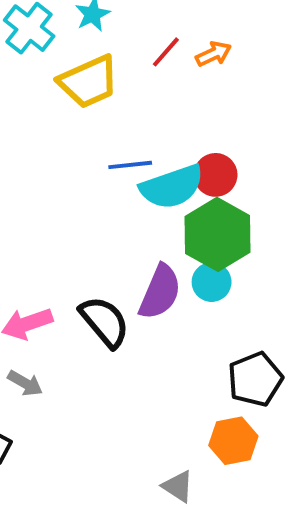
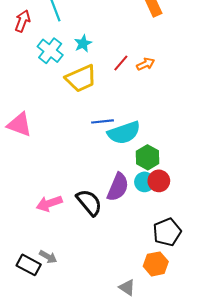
red circle: (216, 175) -> (159, 181), moved
green hexagon: (218, 234) -> (148, 157), size x0.7
gray arrow: (25, 383) -> (48, 257), moved

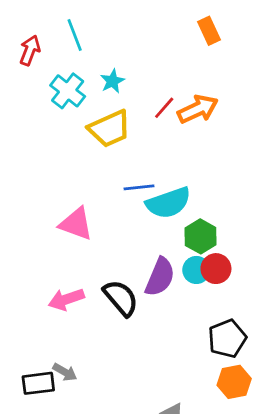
orange arrow: (146, 64) -> (198, 109), size x1.6
pink triangle: (19, 125) -> (76, 224), moved
orange hexagon: (156, 264) -> (234, 382), moved
black rectangle: (29, 265) -> (38, 383), turned -35

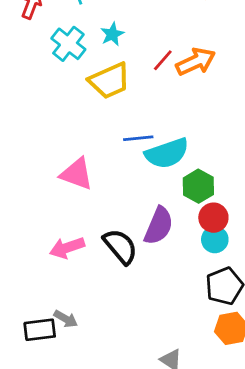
cyan circle: (196, 270) -> (215, 239), moved

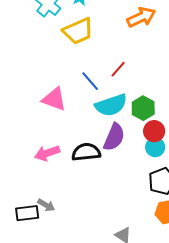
red line: (163, 60) -> (118, 69), moved
blue line: (138, 138) -> (90, 81), moved, turned 55
cyan semicircle: (167, 153) -> (111, 105), moved
black semicircle: (120, 246) -> (86, 152), turned -56

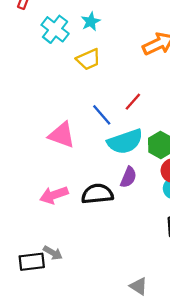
yellow trapezoid: (78, 31) -> (88, 59), size x0.7
purple semicircle: (114, 137) -> (128, 177), size x0.7

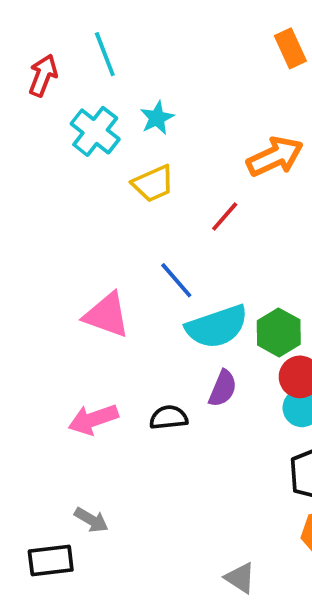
red line: (133, 102) -> (225, 216), moved
black semicircle: (97, 194) -> (169, 417), size x0.7
black rectangle: (32, 262) -> (51, 561), moved

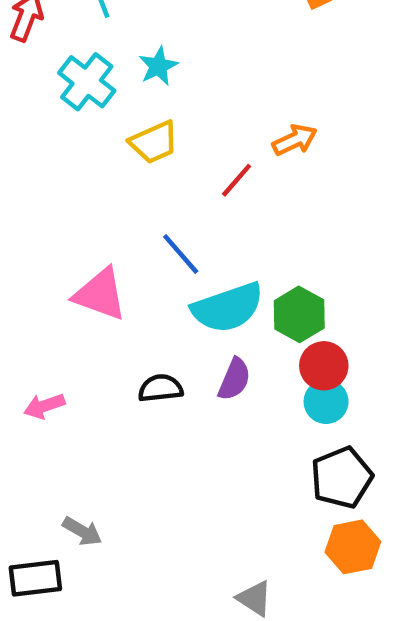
orange arrow: (275, 157) -> (295, 140), moved, size x0.7
black semicircle: (169, 417) -> (161, 388), moved
pink arrow: (93, 419) -> (44, 406), moved, size x0.7

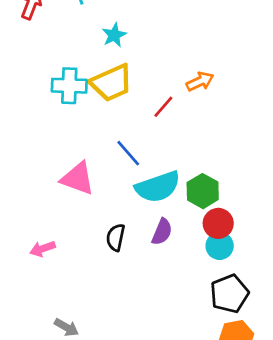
cyan cross: (87, 82) -> (69, 86), moved, turned -36
yellow trapezoid: (154, 142) -> (111, 83), size x1.4
black semicircle: (161, 388) -> (116, 237), turned -72

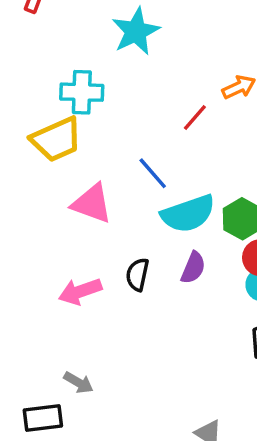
cyan star: (114, 35) -> (136, 31), size x1.6
yellow trapezoid: (111, 83) -> (56, 139), moved
pink arrow: (43, 249) -> (80, 291), moved, size x1.4

